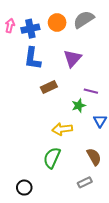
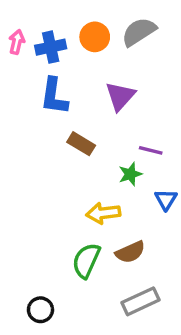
brown rectangle: (49, 87) -> (81, 144), turned 56
brown semicircle: (94, 157) -> (130, 252), moved, turned 96
gray rectangle: (85, 182) -> (140, 301), size x1.5

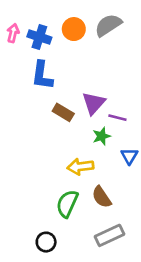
blue cross: (51, 47) -> (39, 37), turned 30
purple triangle: (120, 96) -> (94, 103), moved
brown semicircle: (130, 252) -> (102, 197), turned 80
black circle: (40, 310) -> (46, 242), moved

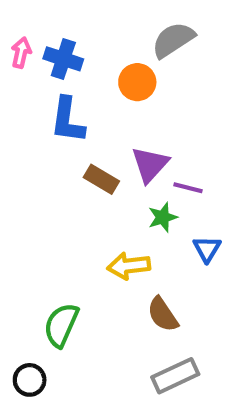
orange circle: (74, 29) -> (137, 82), moved
green semicircle: (67, 204) -> (61, 325), moved
black circle: (46, 242) -> (30, 380), moved

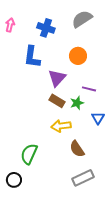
blue cross: (63, 59) -> (46, 28), moved
orange circle: (137, 82) -> (78, 56), moved
purple triangle: (150, 164) -> (57, 78), moved
brown rectangle: (101, 179) -> (57, 101), moved

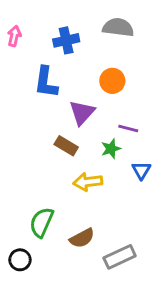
gray semicircle: (82, 19) -> (118, 27), turned 40
blue cross: (46, 28) -> (66, 40), turned -30
brown rectangle: (57, 101) -> (66, 146), moved
brown semicircle: (77, 149) -> (82, 238), moved, turned -84

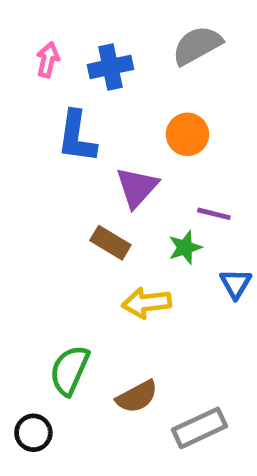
gray semicircle: (118, 27) -> (197, 45), turned -36
pink arrow: (14, 36) -> (48, 60), moved

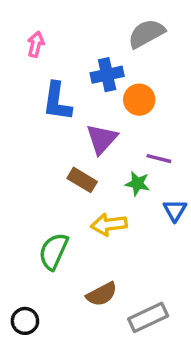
blue cross: (110, 67) -> (107, 75), moved
green star: (185, 247) -> (137, 184), turned 30
green semicircle: (70, 370) -> (54, 251), moved

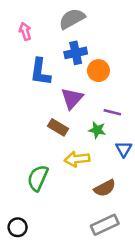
gray semicircle: (146, 34) -> (72, 19), moved
pink arrow: (36, 44) -> (25, 31), turned -30
brown semicircle: (102, 294) -> (105, 188), moved

